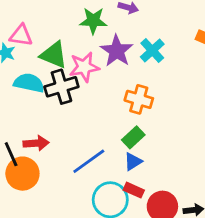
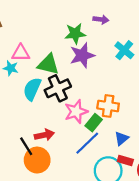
purple star: (117, 51) -> (82, 55), moved, turned 30
pink star: (84, 67) -> (76, 112), moved
cyan semicircle: (29, 83) -> (32, 89), turned -70
orange cross: (139, 99) -> (108, 106), moved
green rectangle: (133, 137) -> (94, 123), moved

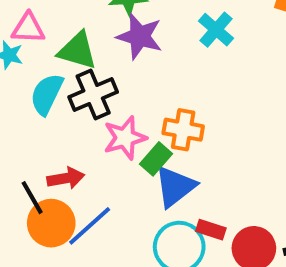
purple star: (82, 55) -> (140, 36), turned 30
blue triangle: (122, 138) -> (175, 186), moved, size x1.6
blue line: (87, 143) -> (90, 226), moved

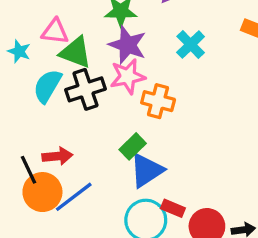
pink triangle: (28, 28) -> (55, 31), moved
orange cross: (183, 130) -> (158, 101), moved
pink star: (125, 138) -> (128, 76), moved

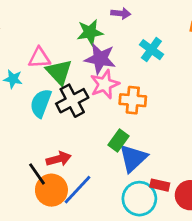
green triangle: (76, 52) -> (59, 72), turned 36

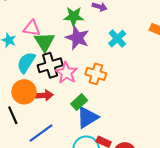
pink star: (105, 84) -> (66, 73), moved, turned -30
red arrow: (59, 159) -> (44, 95), moved
orange circle: (51, 190) -> (24, 92), moved

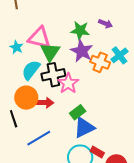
pink triangle: (32, 28) -> (39, 38), size x1.4
orange cross: (96, 74) -> (100, 62), moved

